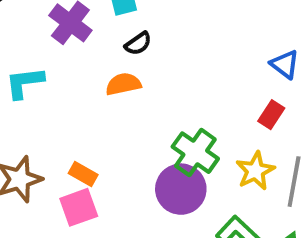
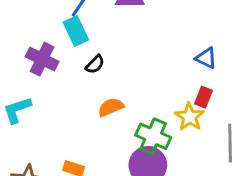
orange semicircle: (123, 84) -> (111, 107), moved
yellow star: (255, 171) -> (190, 117), moved

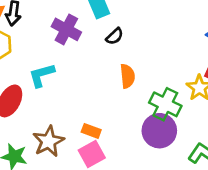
orange semicircle: (111, 107) -> (128, 76), turned 105

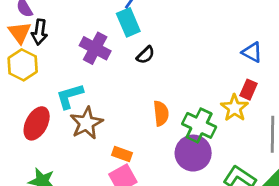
orange semicircle: (128, 76) -> (161, 113), moved
brown star: (48, 141) -> (86, 123), moved

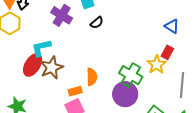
orange semicircle: (161, 113) -> (92, 77), moved
red ellipse: (37, 123) -> (33, 65), moved
orange rectangle: (122, 154) -> (75, 91), turned -40

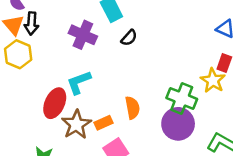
cyan L-shape: (41, 48) -> (79, 82), moved
brown star: (52, 68) -> (76, 124), moved
orange rectangle: (75, 91) -> (104, 123), moved

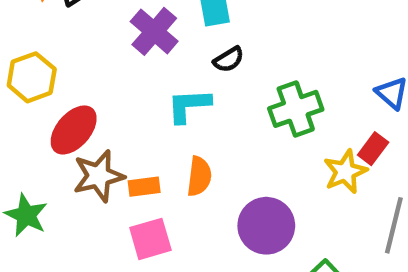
yellow hexagon: (18, 54) -> (32, 77), moved
cyan L-shape: (79, 82) -> (189, 106), moved
green cross: (182, 98) -> (296, 109), moved, turned 32

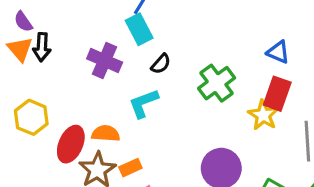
red rectangle: (373, 149) -> (277, 94), size x1.5
orange semicircle: (199, 176) -> (106, 134), moved, turned -76

